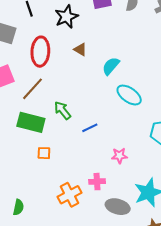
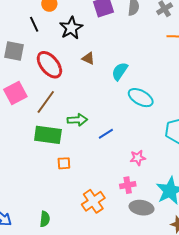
red ellipse: (40, 52) -> (49, 65), turned -36
green arrow: (62, 110) -> (77, 120), turned 132
pink cross: (97, 182) -> (128, 185), moved

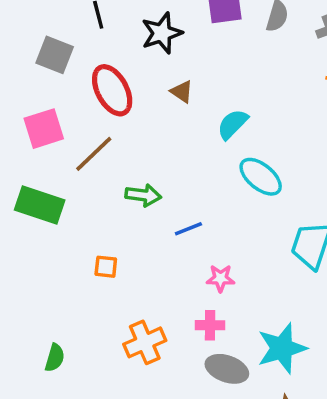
green rectangle: (48, 135) -> (40, 205), moved
pink star: (138, 158) -> (221, 278), moved

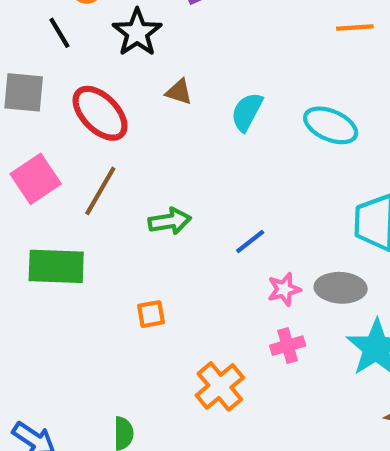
cyan ellipse: (261, 177) -> (331, 125), moved
blue line: (188, 229) -> (250, 242), moved
gray ellipse: (227, 369) -> (341, 288), moved

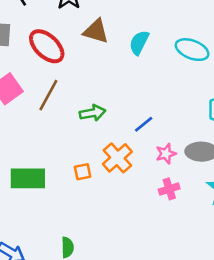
brown triangle: (179, 92) -> (96, 31), size x1.5
green rectangle: (56, 266) -> (28, 178), moved
orange cross: (220, 386) -> (117, 158), moved

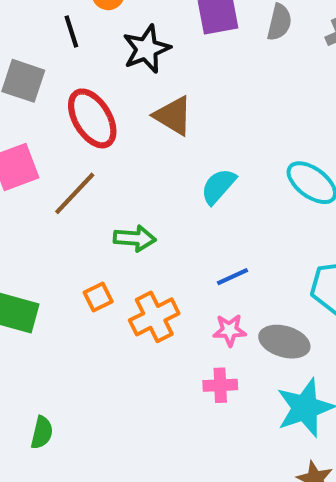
cyan semicircle: (139, 43) -> (218, 186), moved
blue line: (144, 124) -> (233, 277), moved
orange square: (83, 172) -> (98, 297), moved, turned -30

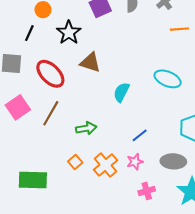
black line: (71, 32) -> (29, 33), turned 56
pink star: (230, 330) -> (135, 162), moved

